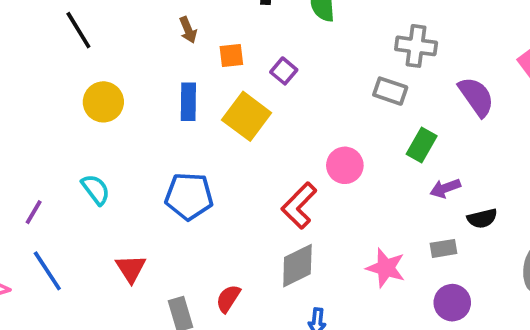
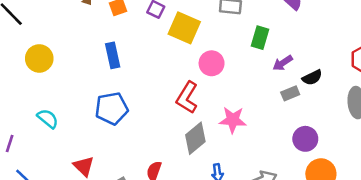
blue rectangle: (188, 102) -> (113, 55), moved
yellow square: (247, 116) -> (184, 28), moved
gray rectangle: (444, 248) -> (290, 93), moved
pink star: (386, 268) -> (233, 120), moved

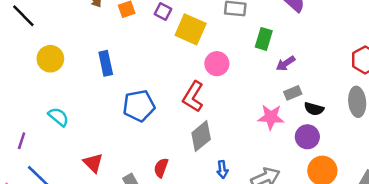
blue rectangle: (113, 55) -> (106, 63), moved
black semicircle: (312, 78) -> (314, 109), moved, turned 42
blue pentagon: (112, 108) -> (139, 106), moved
pink star: (233, 120) -> (271, 117), moved

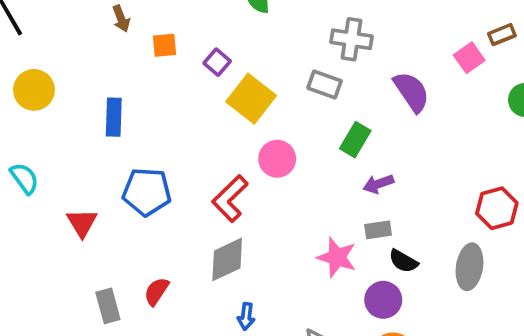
red triangle: (93, 163) -> (82, 223), moved

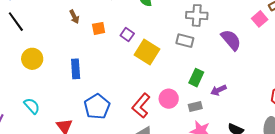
green rectangle: (355, 140) -> (196, 78), moved
pink circle: (277, 159) -> (169, 99), moved
blue pentagon: (147, 192) -> (97, 107), turned -30
gray rectangle: (378, 230) -> (195, 107), moved

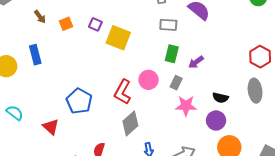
gray rectangle: (185, 41) -> (168, 25), moved
blue rectangle: (76, 69) -> (35, 55), moved
gray rectangle: (195, 107) -> (176, 83), turned -40

